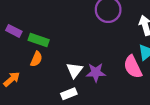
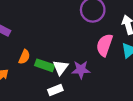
green rectangle: (39, 40) -> (45, 65), moved
pink semicircle: (133, 67) -> (104, 45), moved, turned 45

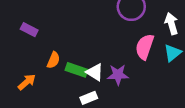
white triangle: (61, 67) -> (95, 72), turned -35

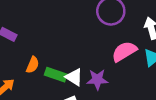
pink semicircle: (145, 47) -> (124, 51), turned 40

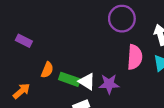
pink semicircle: (124, 51) -> (135, 57), turned 125

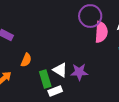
pink semicircle: (135, 57) -> (101, 32), moved
green rectangle: (69, 79) -> (45, 79), moved, turned 54

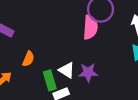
pink semicircle: (101, 32) -> (90, 27), moved

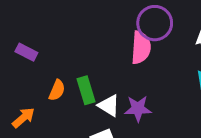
green rectangle: (50, 80) -> (86, 90), moved

